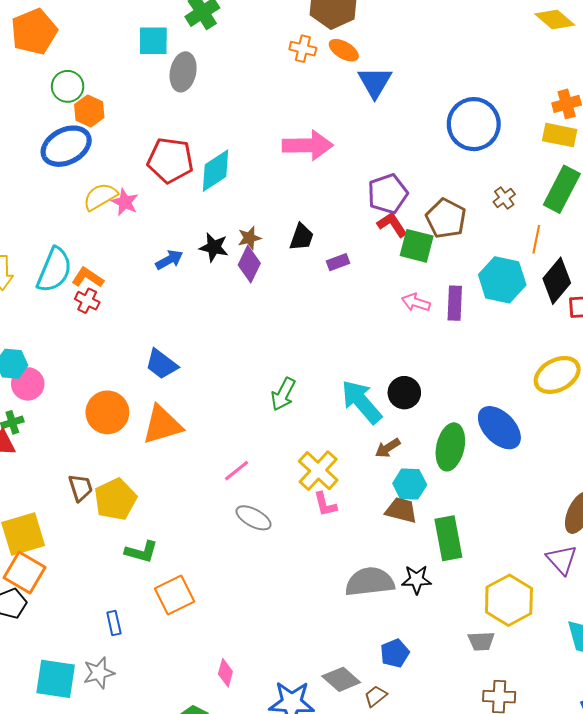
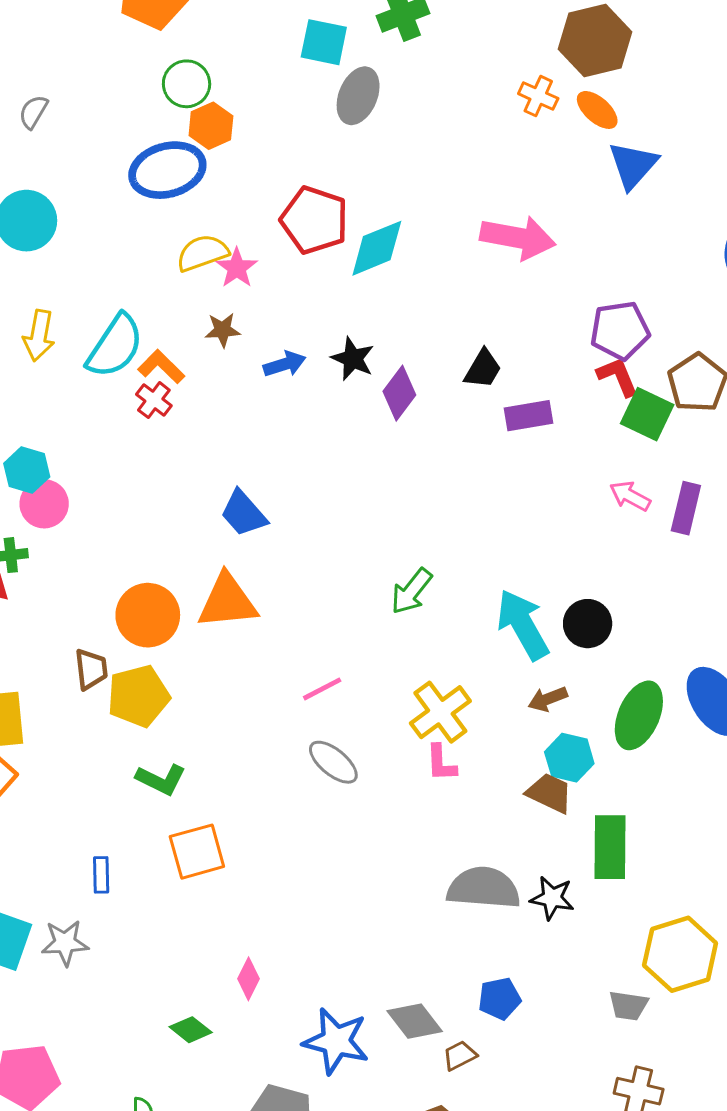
brown star: (249, 238) -> (223, 330), moved
purple rectangle: (338, 262) -> (528, 416), size x1.4
orange circle: (107, 412) -> (148, 615), moved

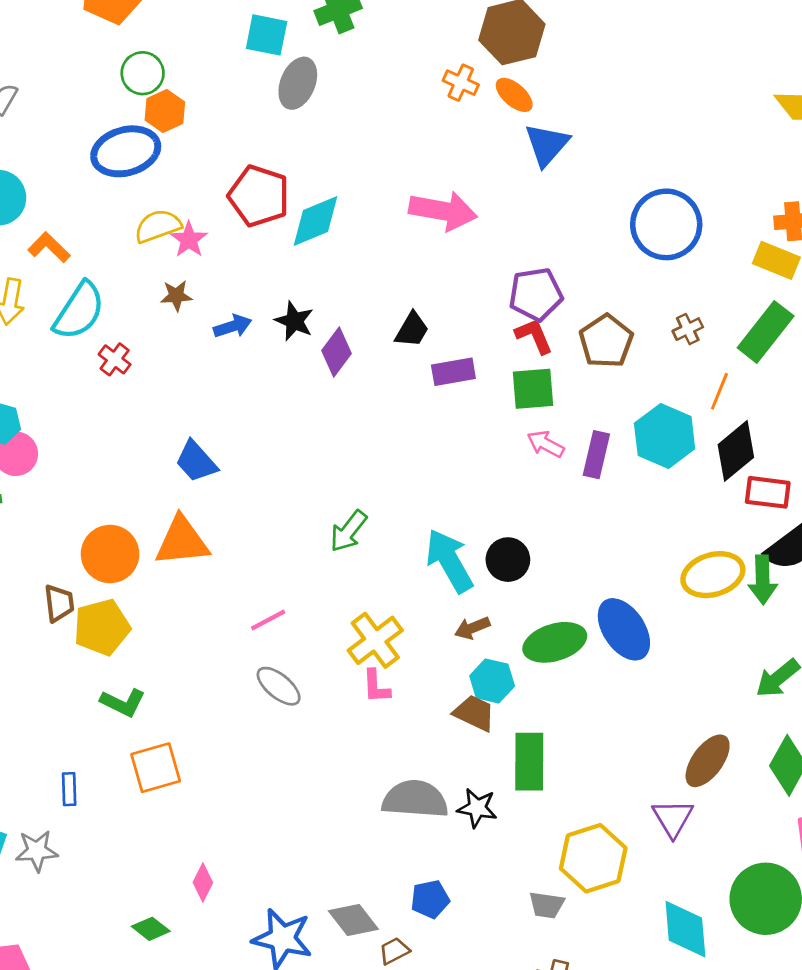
orange L-shape: (161, 367) -> (49, 247), moved
green square: (647, 414) -> (533, 389), moved, turned -30
green ellipse: (639, 715) -> (555, 642), turned 50

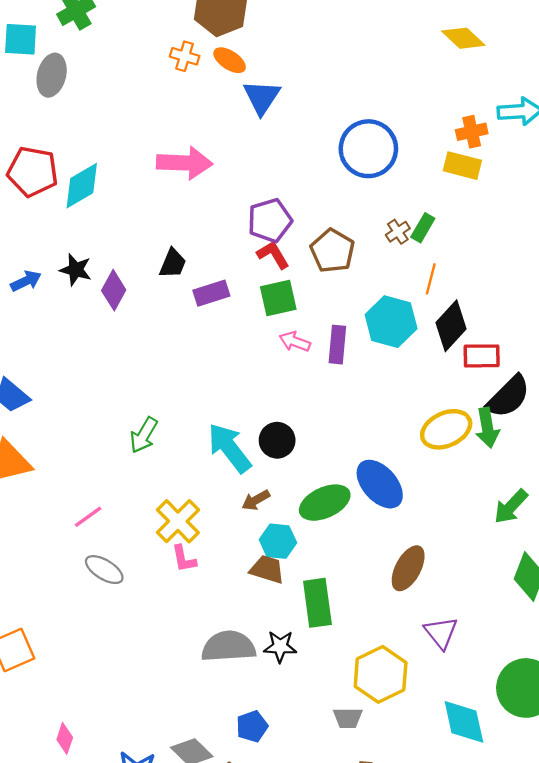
green rectangle: (766, 332) -> (423, 228), moved, size x0.6
brown ellipse: (708, 761) -> (408, 568), moved

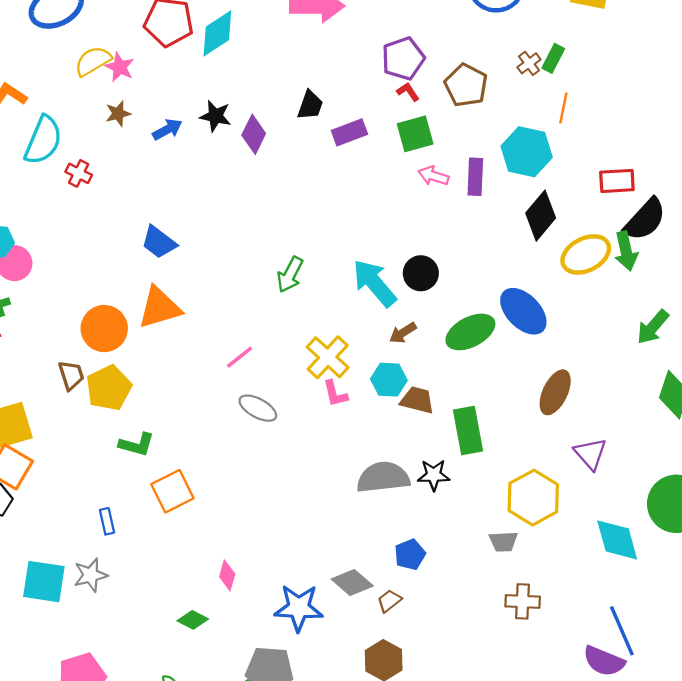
red L-shape: (273, 255) -> (408, 92), size x0.7
black diamond: (451, 326) -> (541, 216), moved
cyan hexagon: (278, 541) -> (389, 380), moved

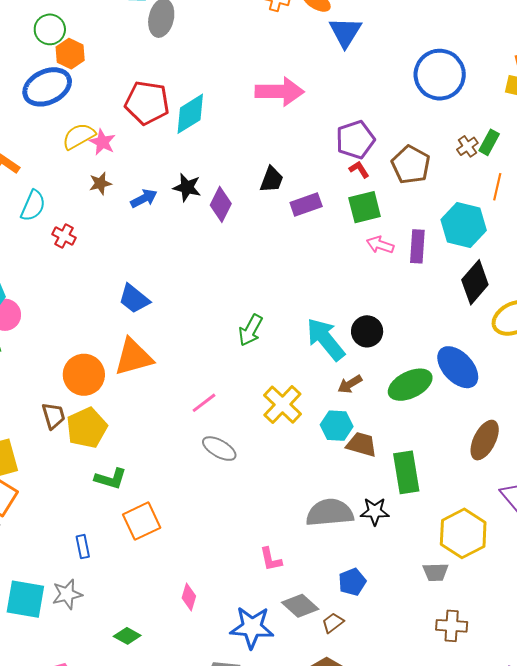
cyan semicircle: (43, 140) -> (33, 206), size x0.7
pink L-shape: (335, 394) -> (271, 559), moved
green diamond: (193, 620) -> (127, 636), moved

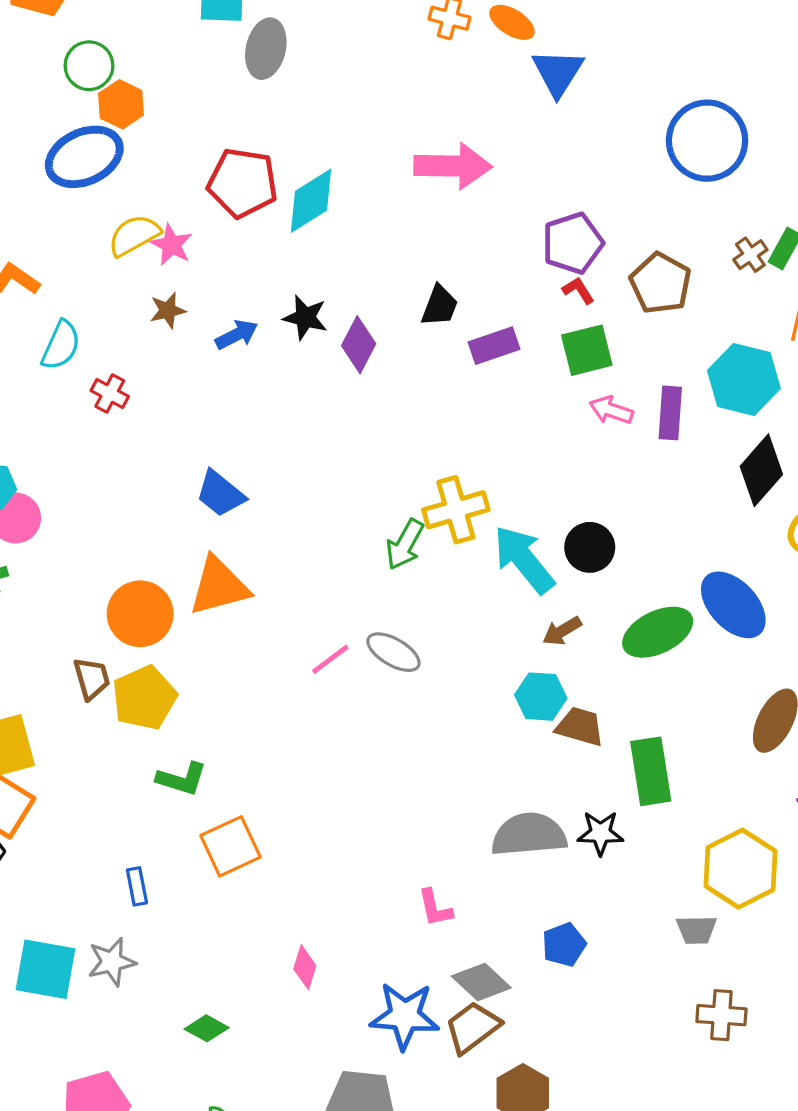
yellow cross: (282, 405) -> (456, 510), moved, turned 30
gray ellipse: (219, 449) -> (393, 652), moved
brown trapezoid: (333, 623) -> (472, 1027), moved, size x1.6

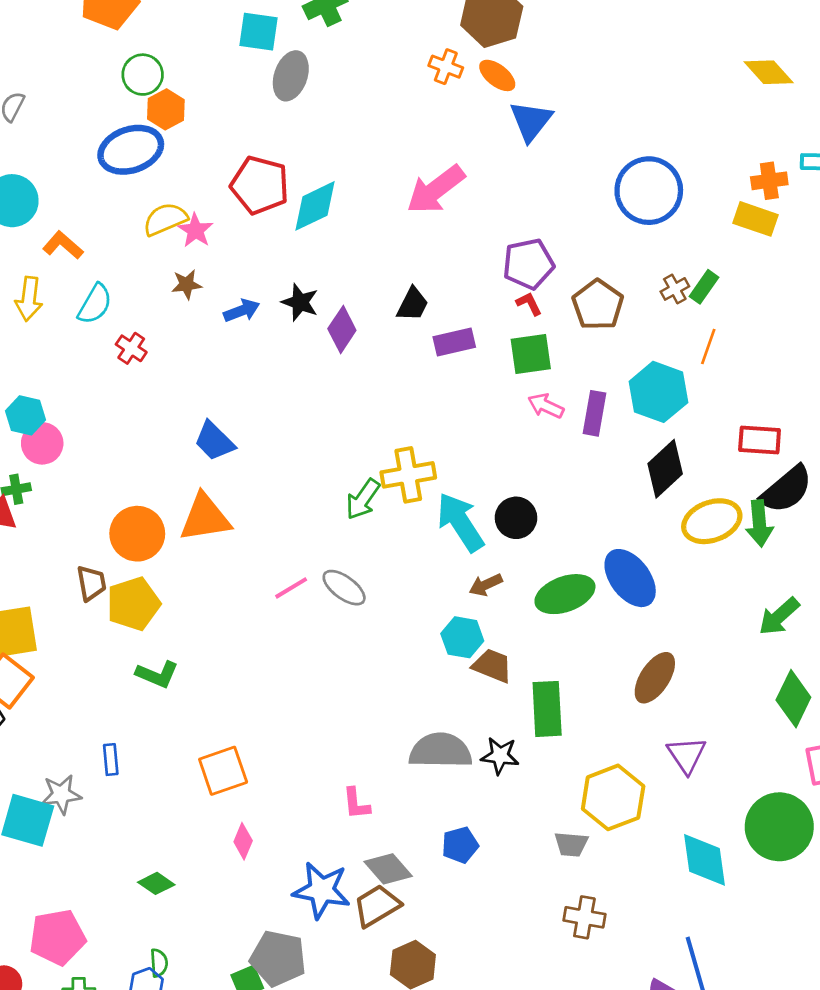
pink arrow: (453, 166) -> (436, 190), turned 136
orange square: (231, 846) -> (223, 771), moved
gray star: (112, 962) -> (61, 794), moved

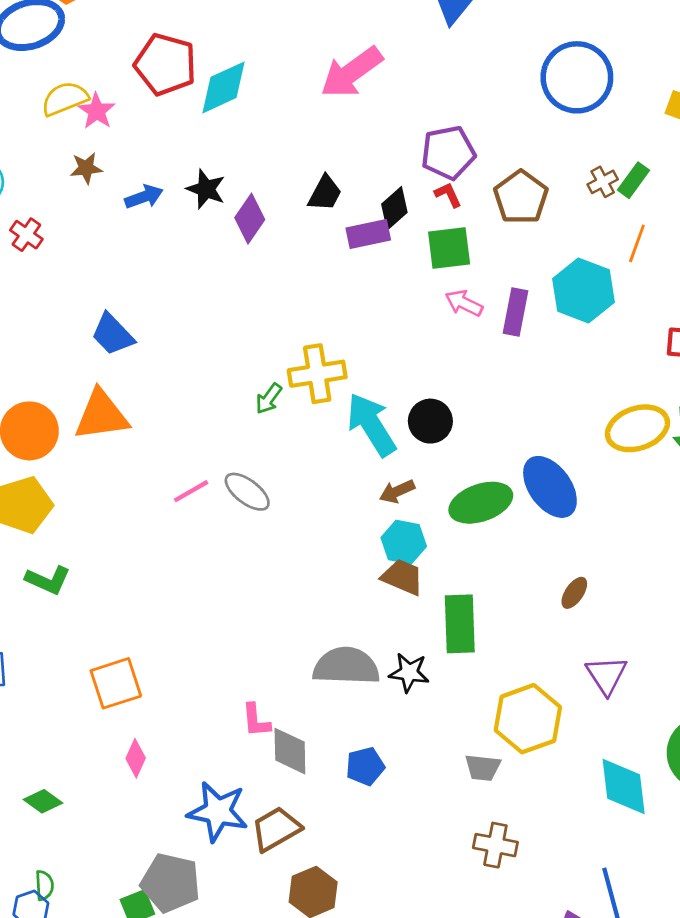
black diamond: (665, 469) -> (394, 208), moved, size x0.7
green arrow: (363, 499) -> (269, 399), size x0.7
cyan hexagon: (462, 637) -> (404, 542), moved
brown ellipse: (655, 678) -> (574, 593), size x0.6
gray diamond: (388, 869) -> (290, 751), moved, turned 39

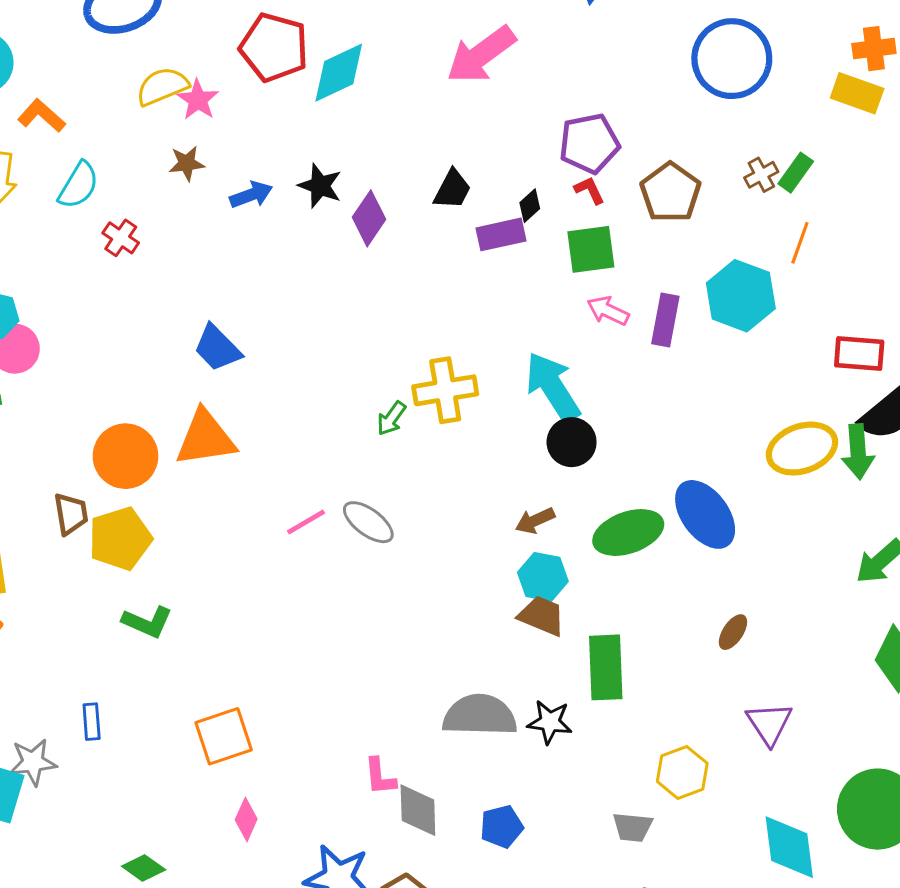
black diamond: (394, 208) -> (530, 206), size x0.7
cyan arrow: (371, 425) -> (553, 387), moved
yellow hexagon: (528, 719) -> (682, 772), size x0.7

